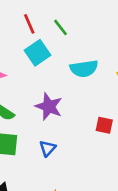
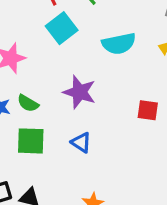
blue triangle: (48, 148) -> (81, 142), turned -36

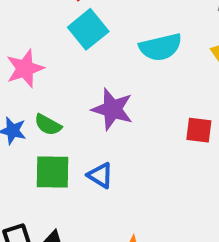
blue triangle: (81, 142) -> (100, 175), moved

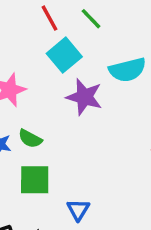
purple star: (112, 109) -> (84, 97), moved
blue triangle: (100, 175) -> (78, 210), moved, turned 30

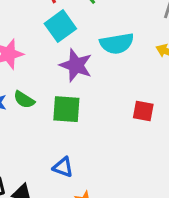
green square: (35, 180) -> (66, 109), moved
blue triangle: (78, 210) -> (63, 167), turned -45

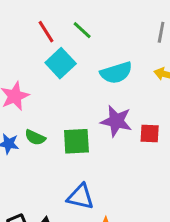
purple star: (76, 65) -> (116, 121), moved
blue triangle: (63, 167) -> (80, 197), size x1.4

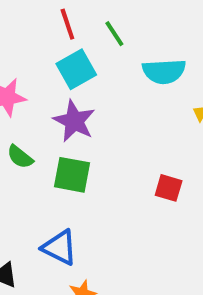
cyan semicircle: (116, 73) -> (164, 71), moved
purple star: (116, 121) -> (74, 121), moved

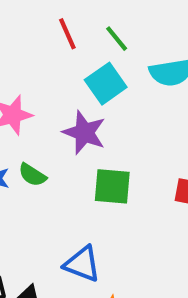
cyan square: (76, 69) -> (106, 84), moved
green square: (72, 175) -> (112, 186), moved

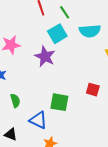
green semicircle: (32, 175) -> (15, 101), moved, turned -144
green square: (112, 186) -> (59, 102), moved

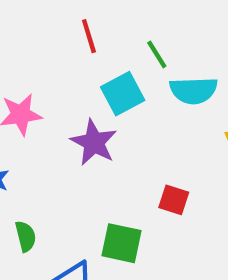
green line: (65, 12) -> (157, 54), moved
red square: (93, 90) -> (174, 200), moved

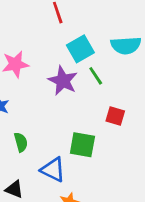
green line: (157, 54) -> (96, 76), moved

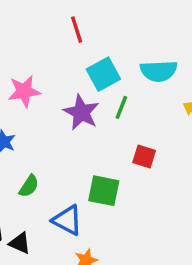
green line: (96, 76) -> (121, 107), turned 54
green semicircle: (21, 142) -> (29, 186), turned 48

